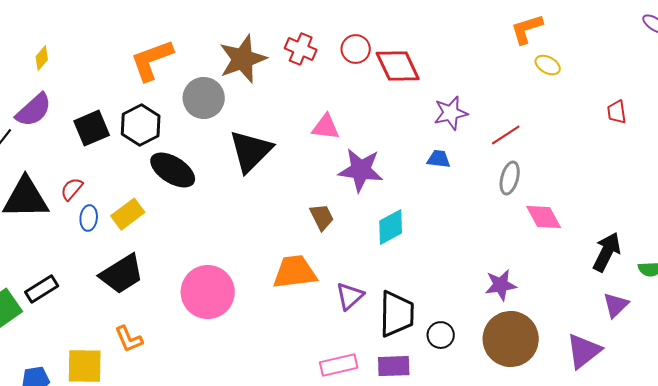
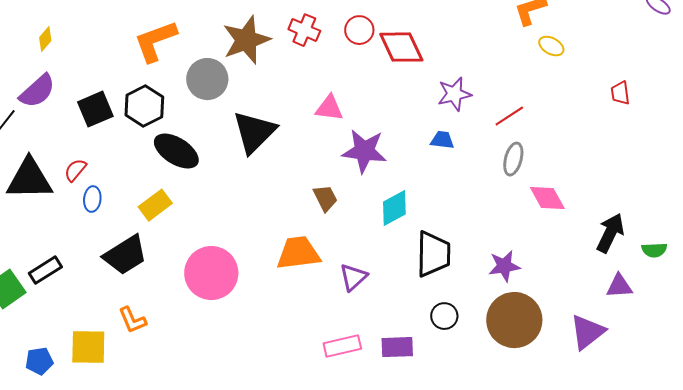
yellow rectangle: (128, 214) -> (155, 205), moved
purple triangle: (616, 305) -> (619, 286), turned 40
black trapezoid: (397, 314) -> (433, 254), moved

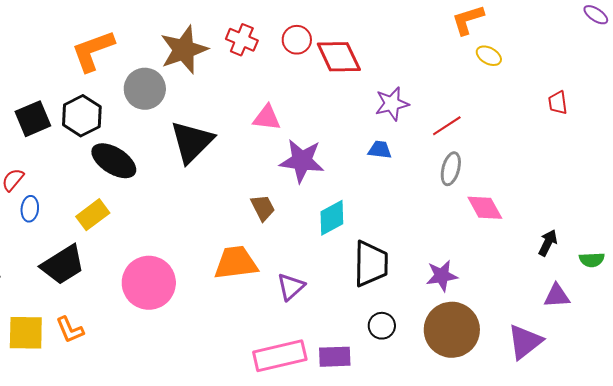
black arrow: (610, 233) -> (548, 243), size x0.7
pink rectangle: (342, 346) -> (280, 356), size x1.4
yellow square: (88, 347) -> (26, 333), moved

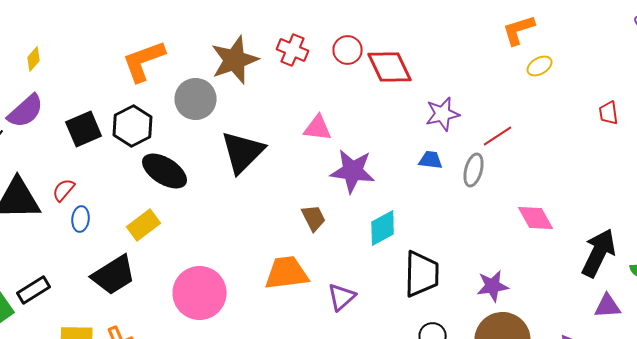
yellow ellipse: (489, 56) -> (540, 66), turned -60
gray ellipse: (451, 169) -> (474, 170), moved
black arrow: (548, 243) -> (599, 253), size x1.8

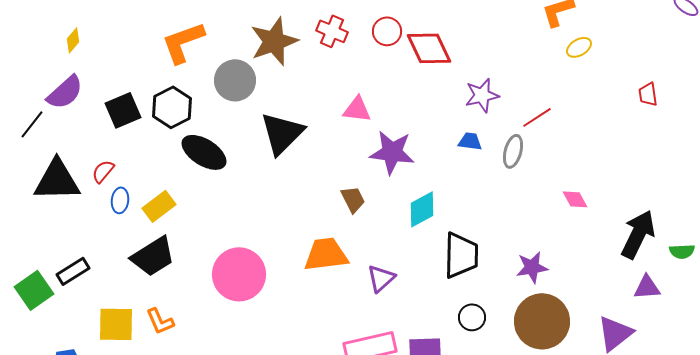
pink diamond: (536, 218) -> (575, 199), size x0.7
yellow rectangle: (144, 225) -> (159, 206), moved

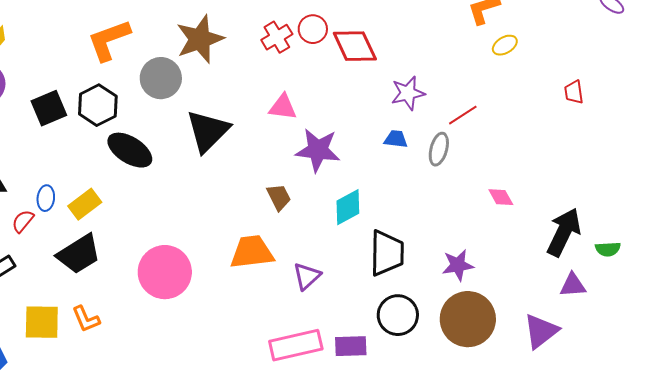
red cross: (332, 31) -> (277, 37), moved, turned 36
red semicircle: (103, 171) -> (23, 221), moved
black circle: (472, 317) -> (398, 315), size x1.5

